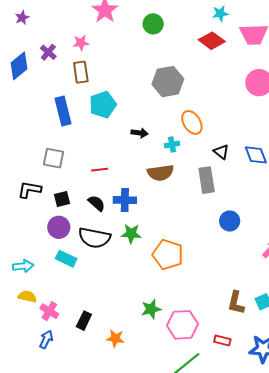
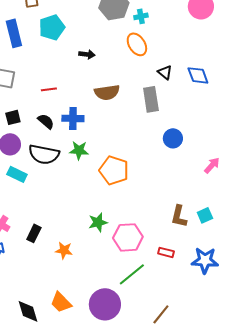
cyan cross: (172, 144) -> (141, 16), moved

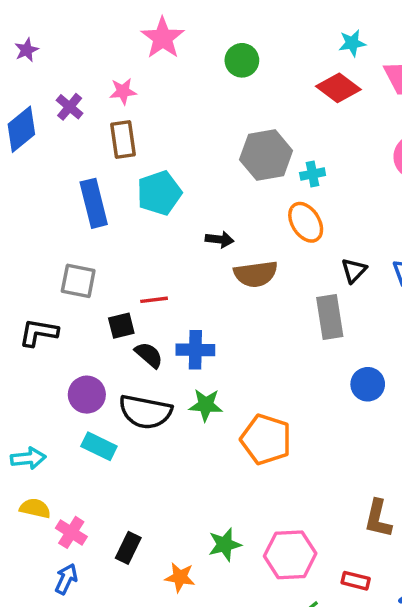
black triangle: (165, 72) -> (354, 271), turned 35
brown semicircle: (107, 92) -> (256, 274), moved
black square: (13, 117) -> (121, 326), moved
green star: (98, 222) -> (225, 544), moved

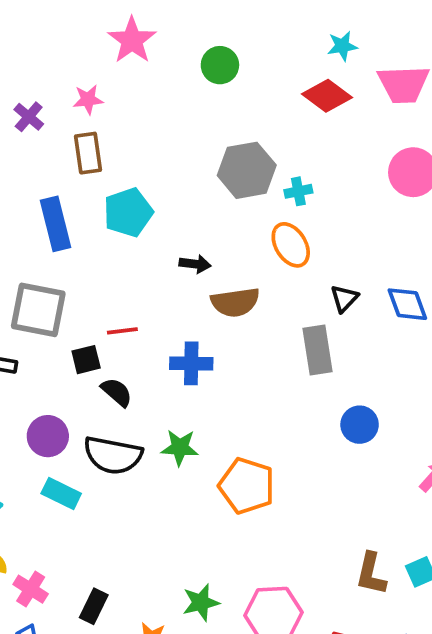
gray square: (78, 281) -> (38, 310), size x1.4
blue cross: (195, 350) -> (191, 363), moved

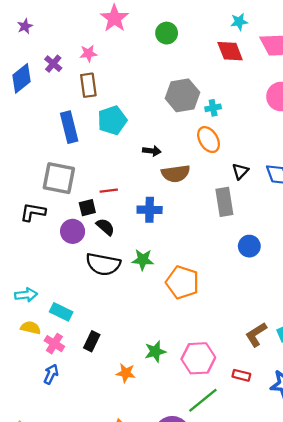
red diamond: (327, 96) -> (230, 51), turned 32
purple circle: (48, 436) -> (73, 231), moved
cyan rectangle: (61, 493) -> (61, 312), moved
brown L-shape: (371, 574) -> (256, 334), turned 45
black rectangle: (94, 606) -> (92, 341), moved

